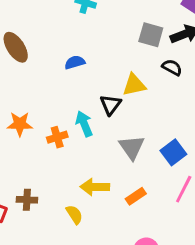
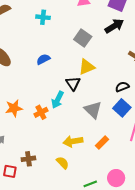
gray square: (151, 35) -> (83, 38), moved, turned 30
black semicircle: (172, 67) -> (122, 87), moved, turned -40
cyan arrow: (84, 124) -> (58, 100), turned -120

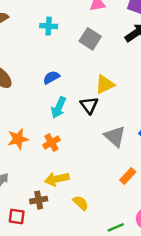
gray square: (83, 38) -> (90, 39), moved
cyan arrow: (58, 100) -> (59, 108), moved
yellow arrow: (73, 141) -> (57, 179), moved

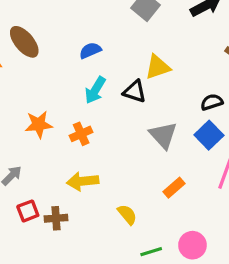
black triangle: (89, 105) -> (135, 91), turned -42
brown cross: (39, 200) -> (56, 218), moved
yellow semicircle: (81, 203) -> (127, 214), moved
red square: (17, 216) -> (28, 211), moved, turned -35

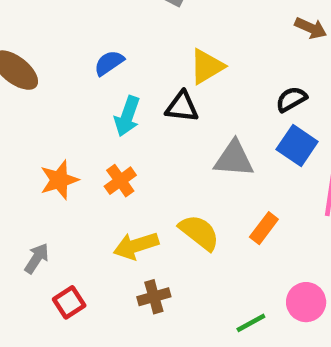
gray triangle: (163, 135) -> (234, 159), turned -32
yellow semicircle: (127, 214) -> (199, 232), moved, size x1.4
brown cross: (56, 218) -> (154, 297), moved

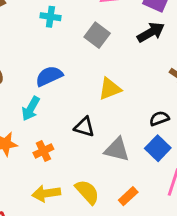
blue semicircle: (109, 63) -> (49, 76), size x1.4
black triangle: (182, 107) -> (84, 127), moved
cyan arrow: (127, 116) -> (31, 109), moved

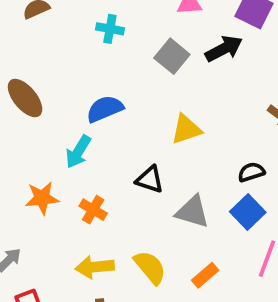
black arrow: (151, 32) -> (224, 49), moved
orange cross: (43, 151) -> (93, 210), turned -36

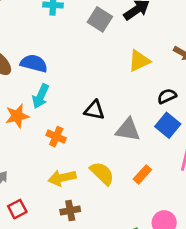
blue semicircle: (105, 109) -> (34, 63), moved, turned 44
yellow triangle: (186, 129) -> (139, 61), moved
orange star: (42, 198) -> (17, 116), moved

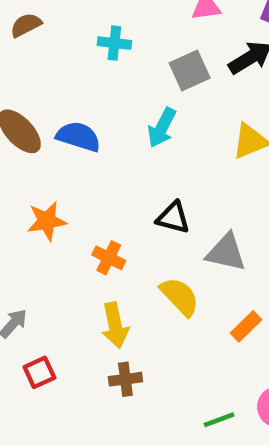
gray square: (100, 19) -> (190, 70), turned 30
cyan arrow: (41, 96) -> (162, 128), moved
yellow semicircle: (102, 173) -> (180, 297), moved
yellow arrow: (62, 178) -> (115, 325), turned -92

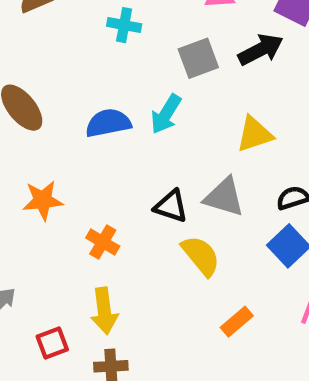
blue semicircle: (78, 137) -> (108, 123), moved, turned -33
gray triangle: (226, 252) -> (224, 197), moved
yellow semicircle: (180, 297) -> (201, 256), moved
red square: (39, 372) -> (52, 343), moved

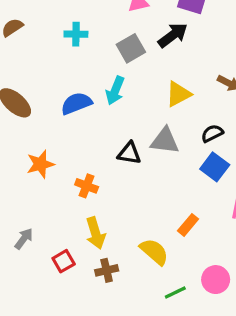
yellow semicircle: (201, 256) -> (154, 252), moved

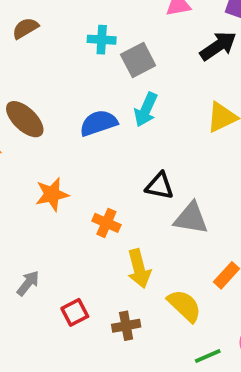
gray square: (131, 48) -> (138, 60), moved
gray triangle: (165, 141) -> (191, 218), moved
yellow arrow: (96, 233) -> (139, 269), moved

